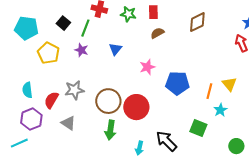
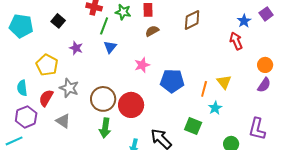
green line: (85, 28) -> (104, 26), moved
yellow pentagon: (48, 53) -> (47, 65), moved
gray star: (74, 90) -> (69, 88), turned 30

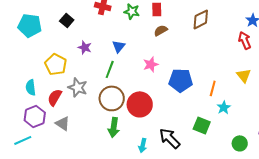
green line: (104, 26) -> (110, 69), moved
yellow triangle: (224, 82) -> (244, 75), moved
gray triangle: (63, 121) -> (63, 123), moved

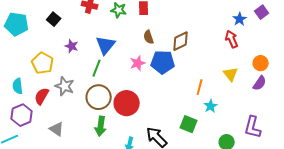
brown diamond: (201, 19) -> (181, 41), moved
brown semicircle: (161, 30) -> (149, 37), moved, turned -80
blue triangle: (119, 46) -> (106, 45), size x1.5
blue pentagon: (181, 80) -> (163, 62), moved
gray triangle: (63, 123) -> (57, 129), moved

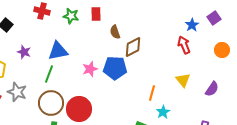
brown semicircle: (149, 37) -> (115, 32), moved
blue triangle: (106, 45) -> (58, 51), turned 40
orange circle: (261, 63) -> (222, 50), moved

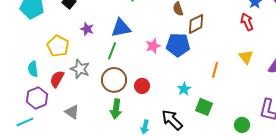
red circle: (79, 109) -> (142, 86), size x0.6
cyan star: (163, 112) -> (184, 89), moved

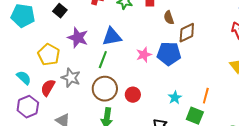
purple star: (87, 29) -> (78, 38), size x1.5
cyan semicircle: (33, 69) -> (24, 78), turned 140
orange line: (215, 70) -> (206, 96), moved

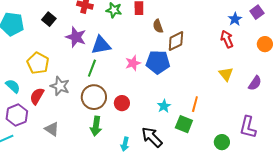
purple star: (78, 38) -> (76, 37), moved

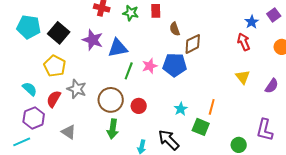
black square: (49, 19) -> (59, 33), moved, size x1.5
green line: (92, 68) -> (129, 71), moved

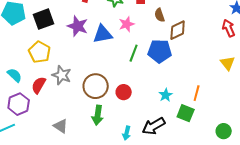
black square: (59, 33) -> (44, 19), turned 30
pink star: (150, 66) -> (127, 24), moved
green line: (129, 71) -> (134, 53), moved
gray triangle: (69, 132) -> (61, 126), moved
black arrow: (169, 140) -> (154, 126), turned -75

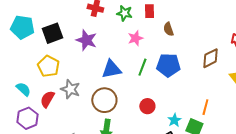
brown diamond: (178, 30) -> (210, 58), moved
blue triangle: (103, 34) -> (111, 69), moved
red circle: (124, 92) -> (147, 106), moved
cyan star: (166, 95) -> (174, 120), moved

